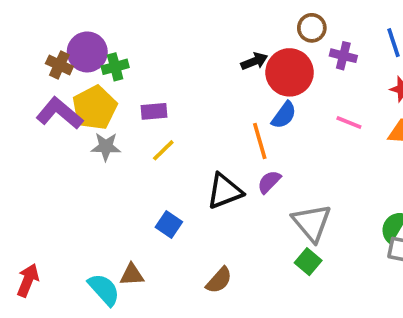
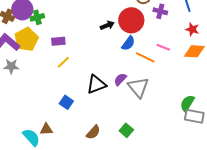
black arrow: (254, 61) -> (107, 25), moved
orange line: (260, 141) -> (145, 57), moved, turned -48
gray star: (106, 147) -> (11, 66), moved
gray triangle: (312, 223) -> (138, 87), moved
green square: (308, 262) -> (126, 130), moved

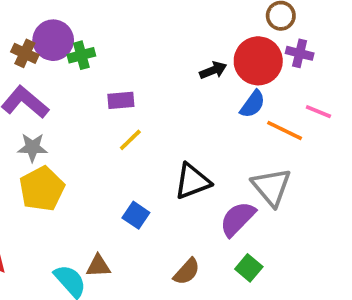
purple cross: (160, 11) -> (300, 53), moved
yellow pentagon: (26, 39) -> (42, 189), moved
purple semicircle: (120, 79) -> (238, 219), moved, size x1.5

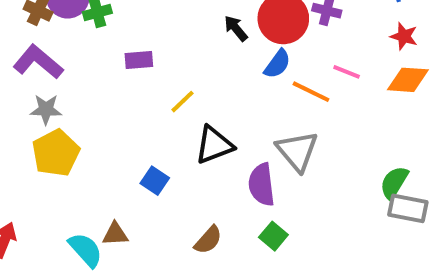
black arrow: (213, 70) -> (236, 28), turned -108
yellow line: (130, 140) -> (182, 102), moved
purple semicircle: (238, 219) -> (262, 185), turned -51

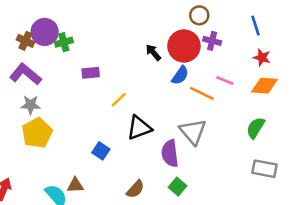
green semicircle: (394, 183) -> (256, 128), moved

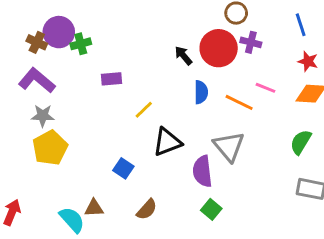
blue semicircle: (180, 75) -> (201, 92), moved, turned -36
brown semicircle: (135, 189) -> (147, 209), moved

